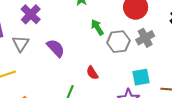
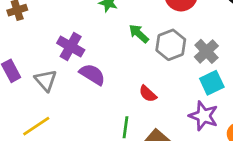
purple cross: (31, 14) -> (71, 47), moved
gray cross: (145, 38) -> (206, 51), moved

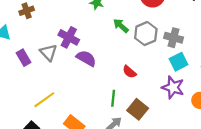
gray cross: (206, 51) -> (174, 38), turned -30
gray triangle: (46, 80) -> (49, 53), moved

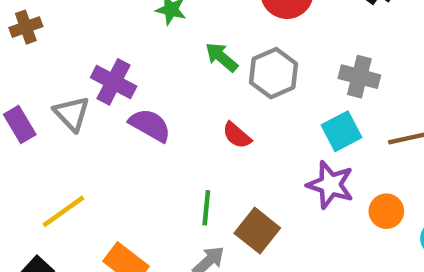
gray cross: (174, 38) -> (359, 77), moved
red semicircle: (129, 72) -> (237, 135), moved

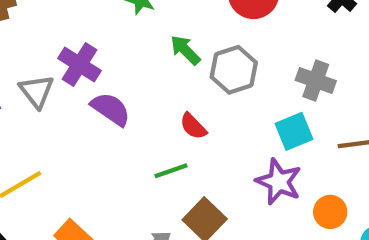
green line: (206, 208) -> (171, 171), moved, turned 60

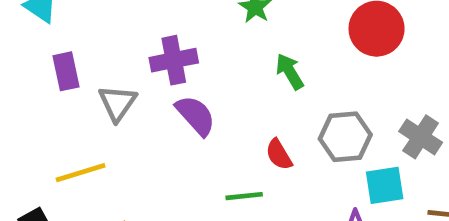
purple cross: (79, 65) -> (174, 60), turned 33
gray hexagon: (234, 70) -> (345, 137), moved
gray triangle: (37, 91) -> (117, 103), moved

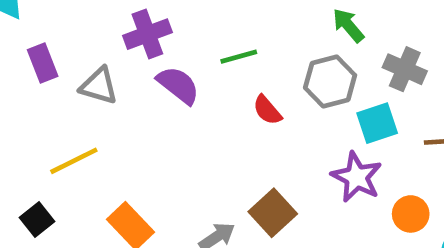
green arrow: (290, 71) -> (348, 25), moved
gray triangle: (117, 103) -> (99, 86), turned -39
green line: (244, 196) -> (239, 57), moved

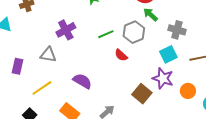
purple rectangle: (43, 63) -> (18, 66), moved, turned 42
gray hexagon: (330, 81) -> (134, 32), moved
purple semicircle: (178, 85) -> (82, 81), moved
brown square: (273, 213) -> (142, 94), moved

